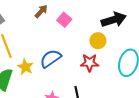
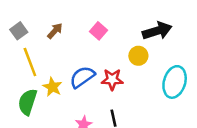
brown arrow: (41, 11) -> (55, 31), moved
red star: (90, 63) -> (112, 79), moved

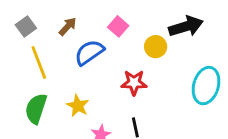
yellow circle: (138, 56) -> (156, 47), moved
blue semicircle: (82, 77) -> (89, 52), moved
yellow star: (52, 87) -> (78, 106), moved

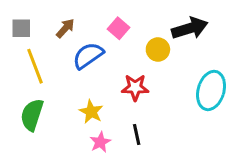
gray square: (26, 26) -> (21, 28), turned 36
yellow star: (78, 106) -> (91, 112), moved

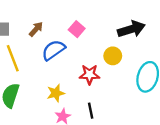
yellow circle: (158, 50) -> (113, 56), moved
yellow star: (91, 112) -> (56, 93), turned 30

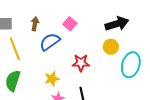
brown arrow: (36, 29) -> (35, 24), turned -32
yellow circle: (113, 56) -> (111, 47), moved

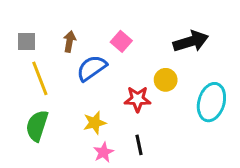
yellow circle: (111, 47) -> (166, 80), moved

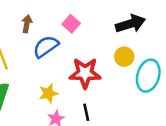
yellow circle: (166, 80) -> (124, 57), moved
red star: (138, 99) -> (85, 73), size x1.4

